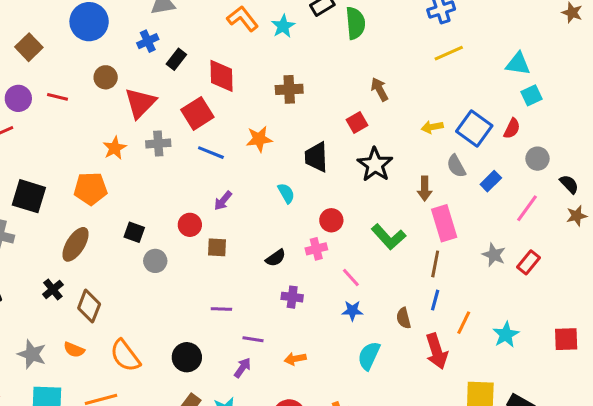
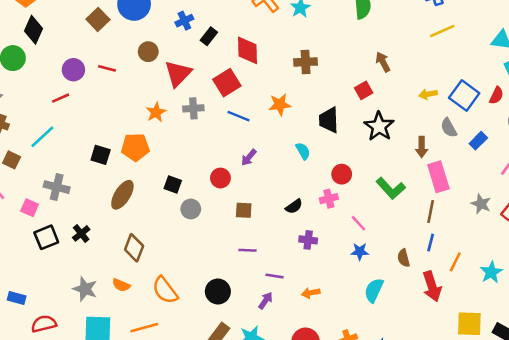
brown square: (29, 47) -> (98, 19), moved
black square: (29, 196) -> (101, 155), moved, size x0.7
brown square: (217, 247) -> (244, 210), moved
black cross: (53, 290) -> (81, 233), moved

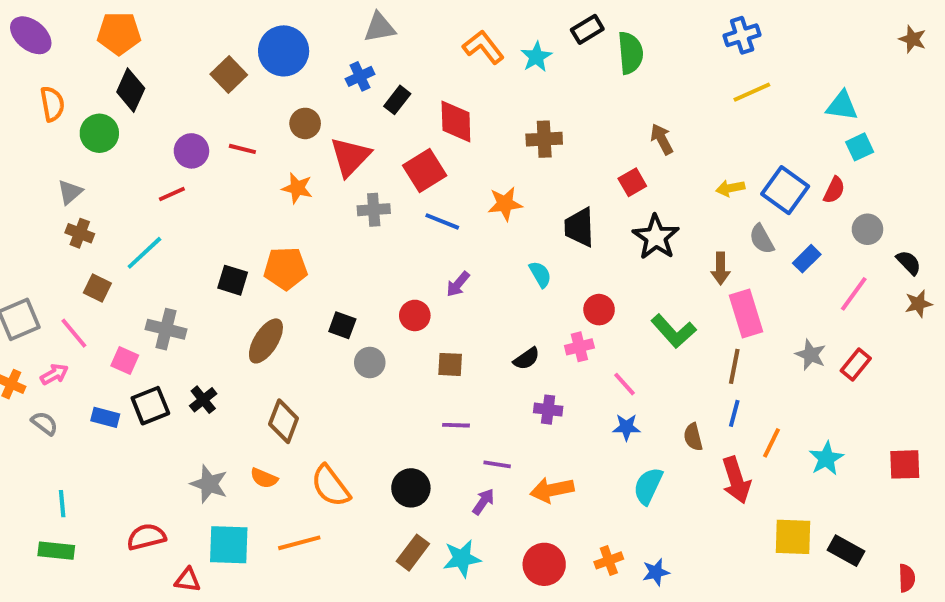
orange star: (156, 112) -> (297, 188), moved, turned -30
orange arrow: (311, 293) -> (552, 490), size x1.5
blue rectangle: (17, 298) -> (105, 417), moved

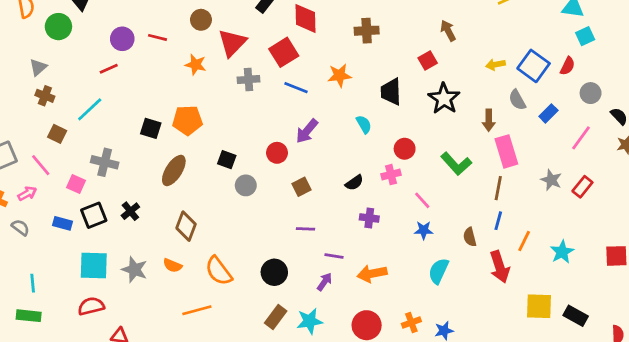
purple arrow: (458, 284) -> (307, 131), size x1.4
brown square: (450, 364) -> (301, 187), turned -30
cyan square: (229, 545) -> (94, 265), moved

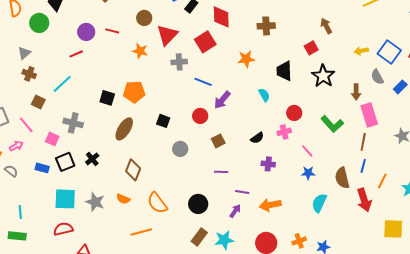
blue line: (296, 88) -> (203, 82), moved
gray circle: (246, 185) -> (180, 149), moved
brown semicircle: (470, 237) -> (342, 178), size x1.5

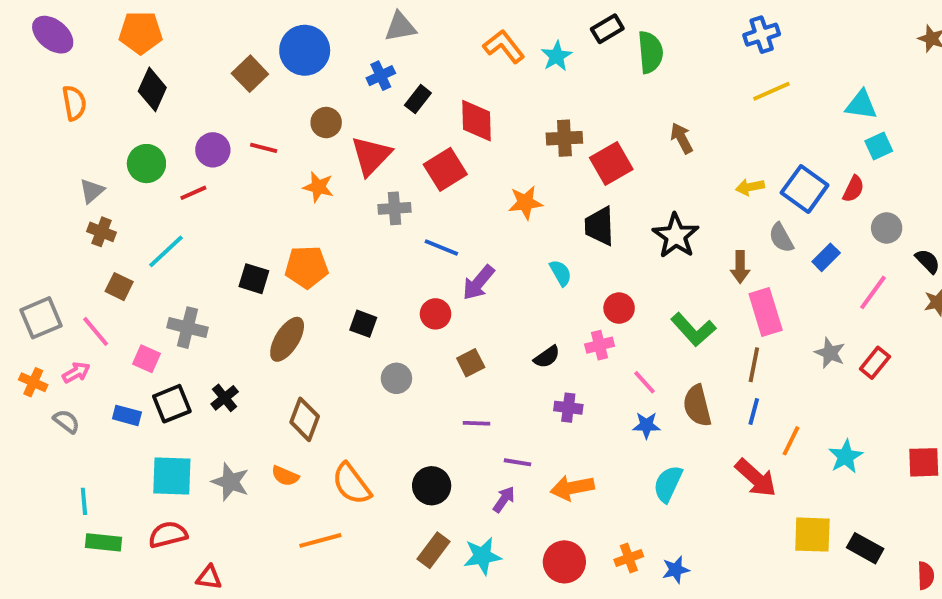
green circle: (39, 23) -> (146, 164), moved
red square: (311, 48) -> (611, 164), moved, size x1.5
brown semicircle: (342, 178) -> (697, 406), moved
red arrow: (364, 200) -> (756, 478), turned -30
green rectangle: (17, 236) -> (104, 542), moved

